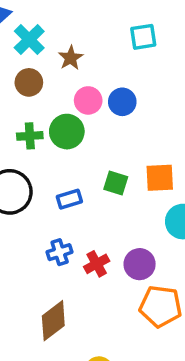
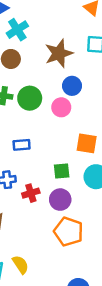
brown star: (71, 58) -> (59, 53), moved, size x1.6
pink circle: (88, 100) -> (61, 107), moved
green square: (116, 183) -> (62, 171), moved, turned -35

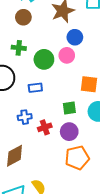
green circle: (30, 98) -> (44, 59), moved
orange pentagon: (68, 232) -> (77, 158), turned -30

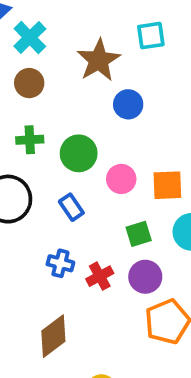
pink circle: (67, 55) -> (121, 179), moved
blue rectangle: (35, 88) -> (71, 207), turned 72
blue cross: (25, 117) -> (60, 263), turned 32

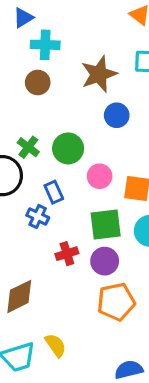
cyan cross: (30, 38) -> (45, 45), turned 36
green cross: (30, 140) -> (28, 147), moved, turned 30
green square: (139, 234) -> (106, 225), size x1.5
blue cross: (60, 263) -> (38, 216), moved

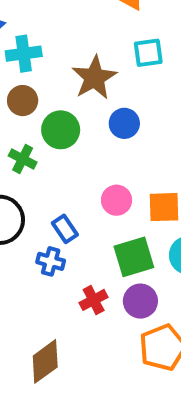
green cross: (28, 147) -> (23, 159), moved
green circle: (68, 148) -> (61, 130), moved

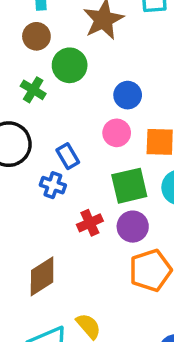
blue circle: (124, 123) -> (128, 95), moved

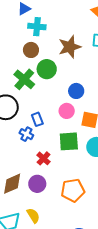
green cross: (33, 90) -> (24, 79), size x1.5
red cross: (90, 223) -> (43, 158), turned -32
purple circle: (133, 227) -> (37, 184), moved

